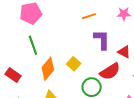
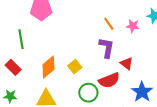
orange line: (89, 16) -> (109, 24), moved, turned 64
green line: (33, 45) -> (21, 39), moved

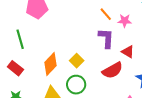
pink star: (133, 26) -> (125, 21), moved
green circle: (88, 93) -> (76, 85), moved

